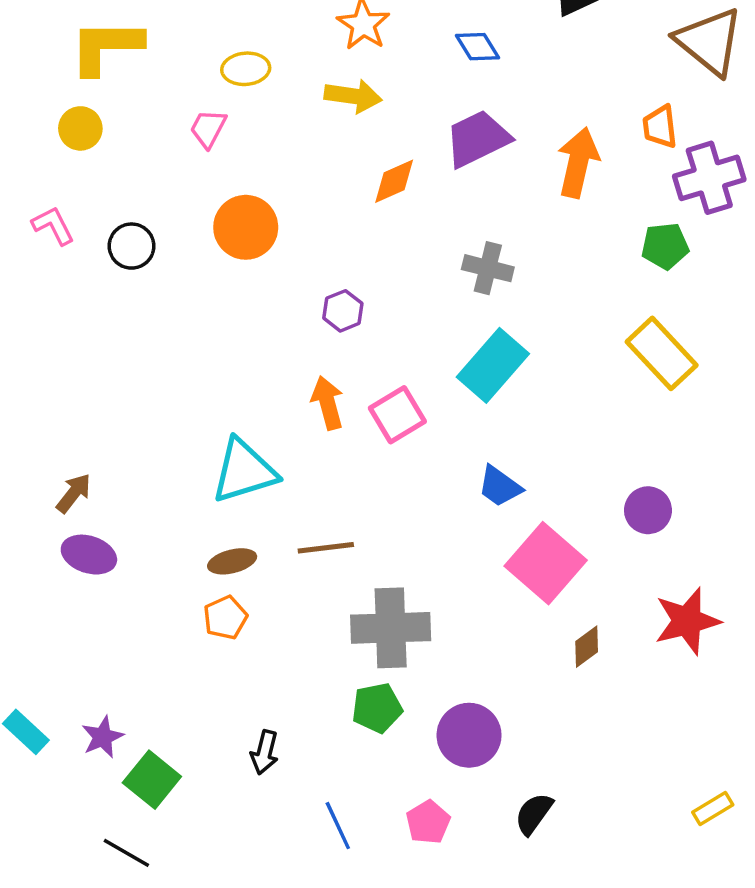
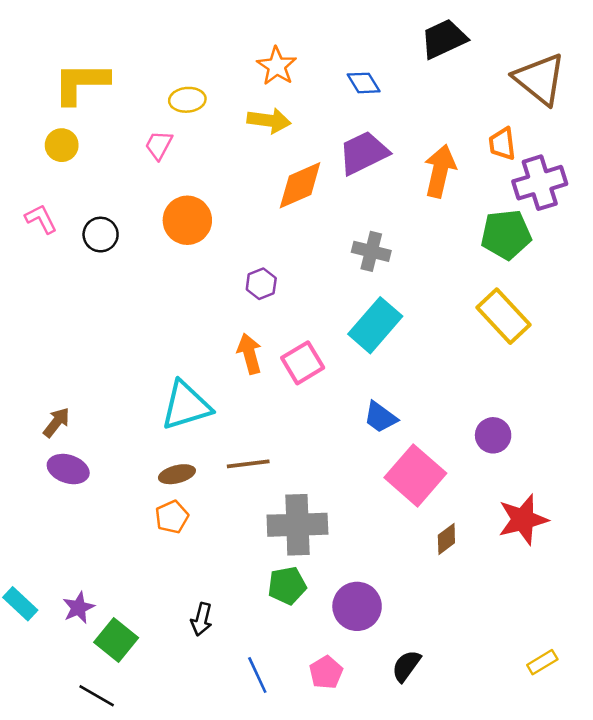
orange diamond: (394, 181) -> (300, 185), size x1.4
green pentagon: (665, 246) -> (506, 235), size x1.4

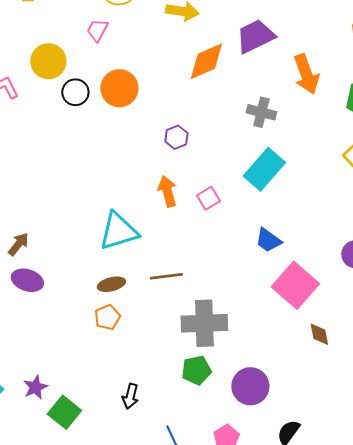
yellow circle: (62, 145) -> (48, 61), moved, size x1.4
orange arrow: (440, 171) -> (306, 74), moved, turned 147
black circle: (101, 235) -> (75, 92), moved
pink square: (303, 363) -> (208, 198), size x0.7
brown diamond: (446, 539) -> (319, 334), turned -65

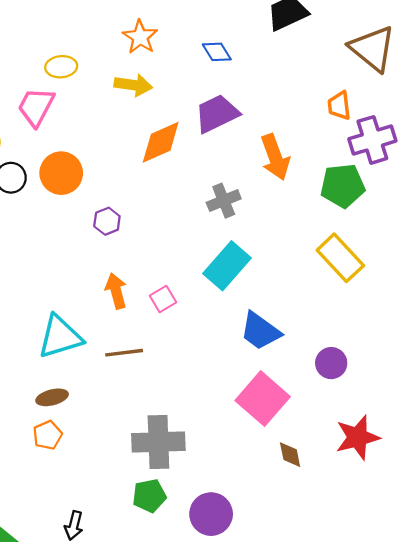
pink trapezoid: (97, 30) -> (36, 107), size x1.5
gray cross: (261, 112) -> (224, 201), turned -36
purple hexagon: (176, 137) -> (107, 221), moved
blue trapezoid: (268, 240) -> (260, 331), moved, size x1.4
brown line: (166, 276) -> (124, 353), moved

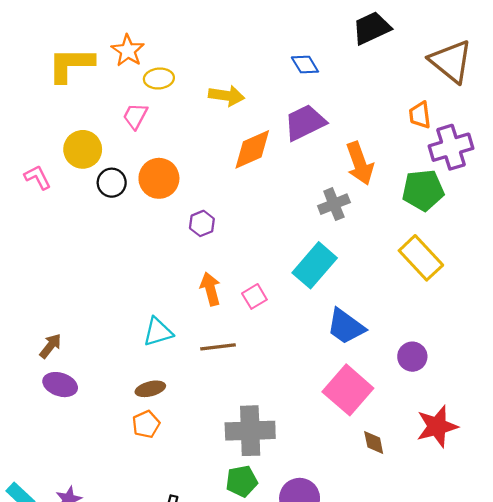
orange star: (140, 37) -> (128, 51), moved
pink trapezoid: (36, 107) -> (135, 116), size x0.7
gray cross: (224, 201) -> (334, 204), moved
cyan triangle: (60, 337) -> (158, 332), size x0.7

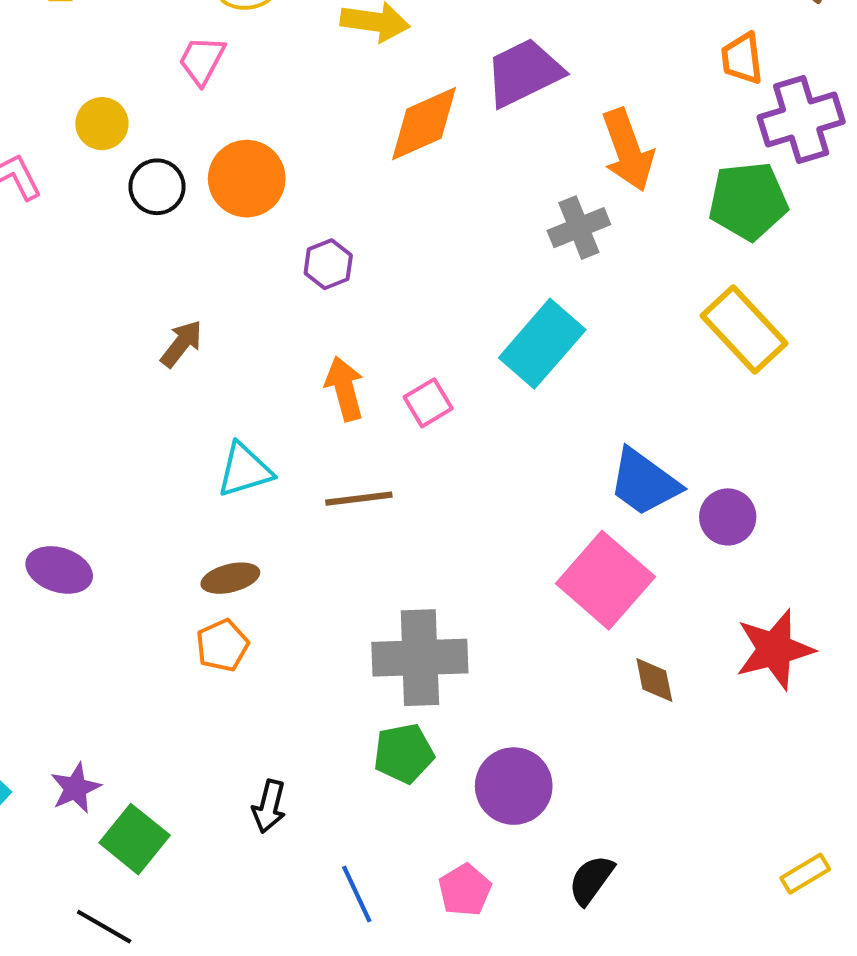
yellow circle: (83, 149) -> (102, 124), size x0.7
blue trapezoid: (346, 327) -> (644, 482), moved
brown arrow: (50, 346) -> (181, 344), moved

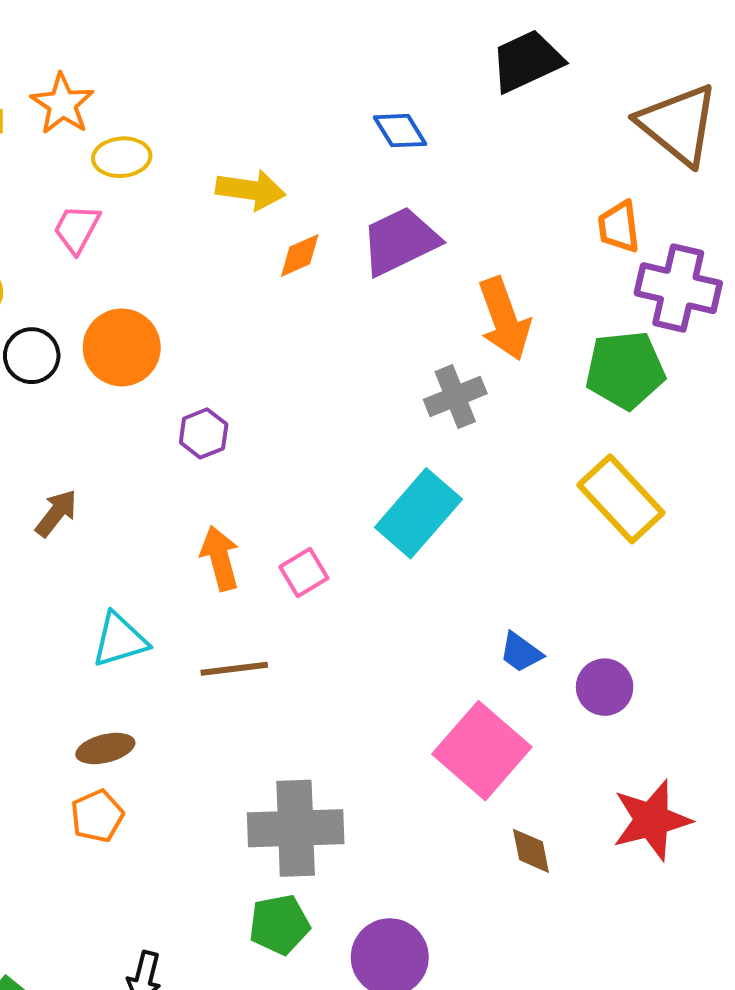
purple cross: (801, 120) -> (678, 288), turned 30
orange diamond: (424, 124) -> (300, 255), moved, size x0.6
blue trapezoid: (644, 482) -> (521, 652), size x0.6

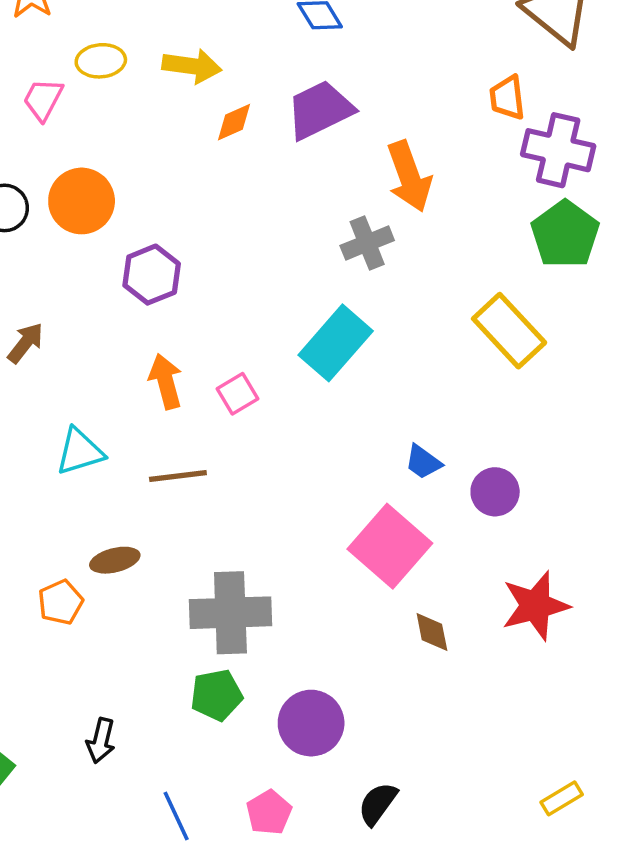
yellow ellipse: (122, 157) -> (101, 61), moved
green pentagon: (625, 370) -> (565, 234), moved, turned -30
purple hexagon: (204, 433) -> (152, 275), size x1.4
brown ellipse: (105, 748) -> (115, 560), moved

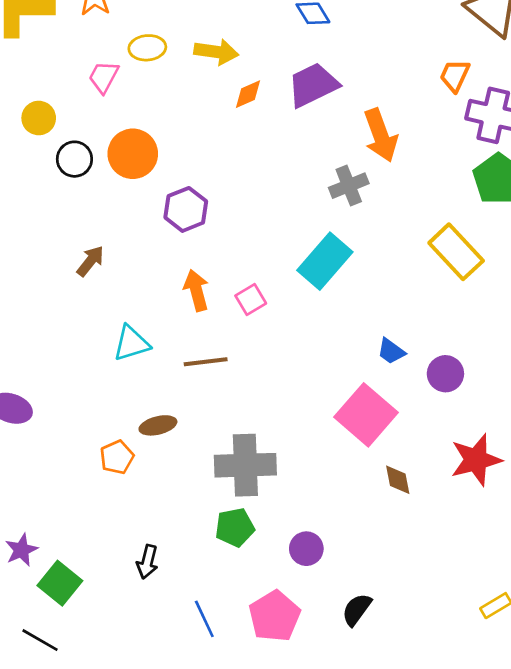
orange trapezoid: (507, 98) -> (455, 76), turned 32
purple circle: (311, 723) -> (306, 549), size x0.7
pink pentagon: (269, 812) -> (275, 616), size x1.5

